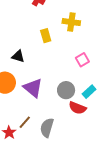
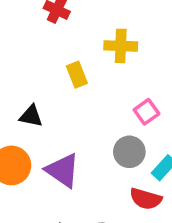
gray circle: (66, 90) -> (129, 152), moved

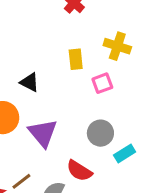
pink square: (146, 112) -> (102, 83), moved
red semicircle: (146, 199) -> (79, 171), moved

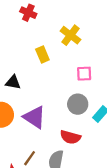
yellow cross: (117, 46) -> (71, 35), turned 36
pink square: (102, 83) -> (84, 74), moved, turned 35

